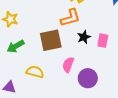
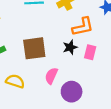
orange L-shape: (70, 18) -> (83, 27), moved

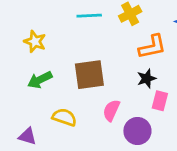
black star: (70, 47) -> (147, 79), moved
pink rectangle: (90, 52) -> (160, 101), moved

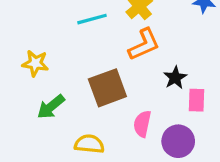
orange L-shape: (152, 47) -> (144, 44), moved

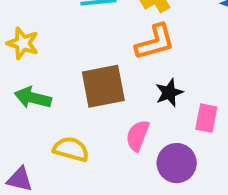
black star: (175, 78) -> (169, 93), moved
green arrow: (51, 107) -> (33, 98), turned 44

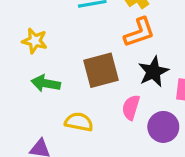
black star: (169, 93) -> (153, 72), size x1.4

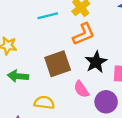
pink semicircle: (131, 107) -> (81, 89), turned -48

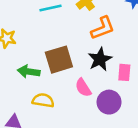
orange L-shape: (84, 34) -> (103, 28), moved
green arrow: (18, 76) -> (29, 72), moved

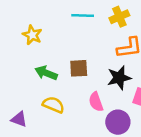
brown square: (59, 60) -> (79, 68), size x0.7

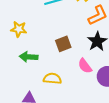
green arrow: (46, 73) -> (29, 57), moved

